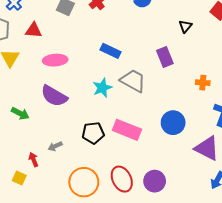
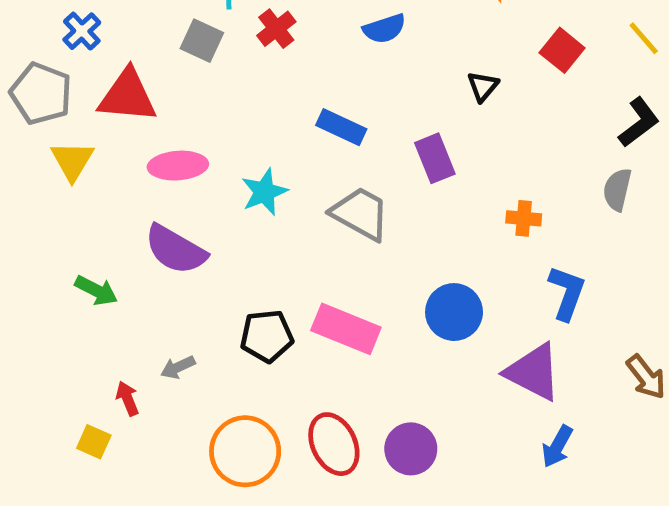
red triangle: (34, 30) -> (127, 96), size x1.5
blue rectangle: (110, 51) -> (341, 127), moved
cyan star: (102, 88) -> (264, 192), moved

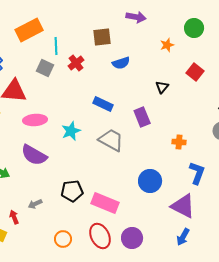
pink rectangle: (346, 329) -> (105, 203), moved
blue arrow: (557, 446) -> (183, 237), moved
orange circle: (245, 451) -> (63, 239), size x0.6

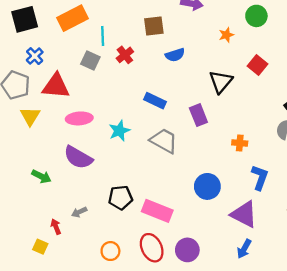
black triangle: (162, 87) -> (221, 82), size x1.6

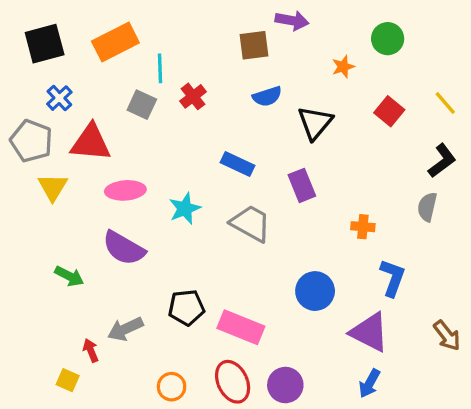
brown square: (154, 26) -> (254, 45), moved
black triangle: (221, 82) -> (315, 123), moved
gray arrow: (79, 212) -> (125, 329), size x1.5

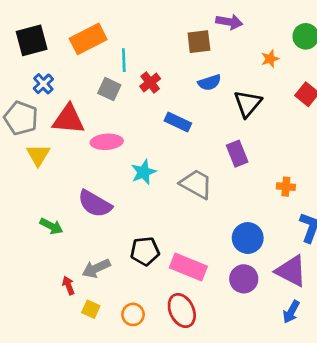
blue rectangle: (238, 164) -> (178, 122), moved
pink ellipse: (125, 190) -> (107, 142), moved
yellow square: (68, 380) -> (91, 309), moved
purple circle: (285, 385) -> (244, 279), moved

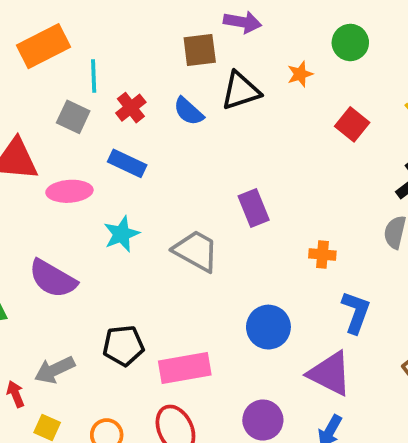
blue semicircle: (209, 82) -> (188, 111), moved, turned 60
black triangle: (248, 104) -> (241, 91), moved, turned 32
blue rectangle: (178, 122) -> (127, 163), moved
pink rectangle: (188, 267) -> (185, 368), turned -32
purple circle: (244, 279) -> (263, 420), moved

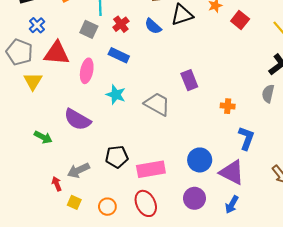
red square: (352, 124) -> (240, 20), moved
pink ellipse: (69, 191) -> (87, 71), turned -75
cyan star: (122, 234) -> (116, 95), turned -30
blue circle: (268, 327) -> (200, 160), moved

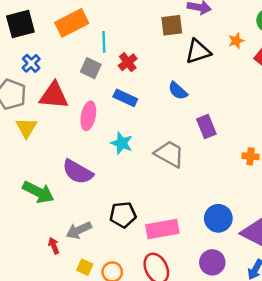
blue semicircle: (153, 26) -> (178, 91), moved
green arrow: (43, 137) -> (38, 192), size x1.5
yellow square: (74, 202) -> (85, 267), moved

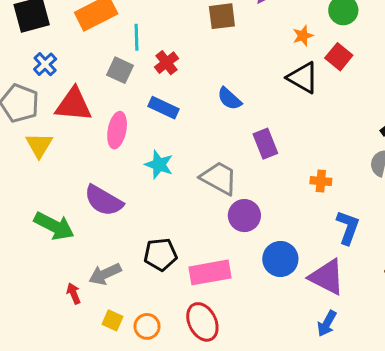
black triangle: (198, 51) -> (303, 78), moved, turned 48
purple circle: (212, 262) -> (244, 216), moved

